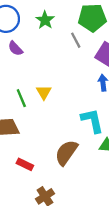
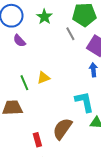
yellow triangle: (44, 92) -> (43, 78), turned 40
red rectangle: (25, 164) -> (37, 140), moved, turned 48

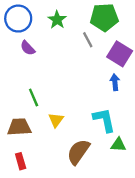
yellow triangle: (43, 78) -> (56, 120), moved, turned -32
red rectangle: (37, 140) -> (21, 161), moved

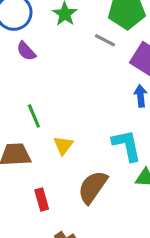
gray line: (88, 40) -> (105, 40), turned -35
red rectangle: (21, 161) -> (42, 199), moved

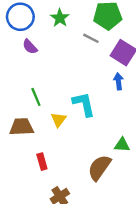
cyan L-shape: (127, 145) -> (84, 104), moved
brown semicircle: (93, 187) -> (99, 168), moved

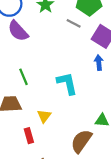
purple semicircle: (30, 47) -> (18, 31), size x1.5
yellow triangle: (59, 120) -> (44, 116), moved

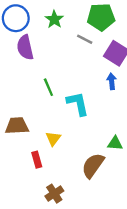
purple semicircle: (18, 31) -> (25, 47), turned 30
green line: (23, 77) -> (48, 87), moved

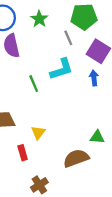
gray line: (85, 39) -> (68, 38), turned 40
cyan L-shape: (78, 104) -> (62, 69), moved, turned 85
brown semicircle: (93, 165) -> (76, 158), turned 35

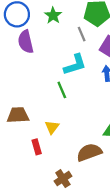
green line: (34, 84) -> (62, 90), moved
brown cross: (39, 185) -> (63, 179), moved

